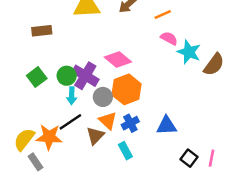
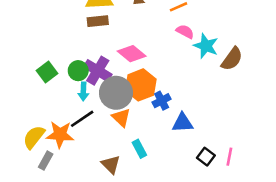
brown rectangle: (42, 31) -> (98, 21), moved
gray circle: (103, 97) -> (116, 93), size x1.6
blue cross: (130, 123) -> (162, 101), moved
brown triangle: (95, 136) -> (111, 164), moved, turned -30
gray rectangle: (35, 162) -> (46, 161), turned 63

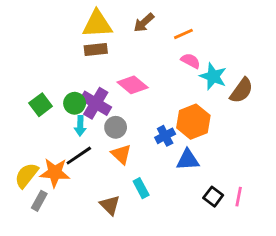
orange hexagon: (141, 85) -> (193, 122), moved
gray circle: (116, 93) -> (116, 127), size x0.6

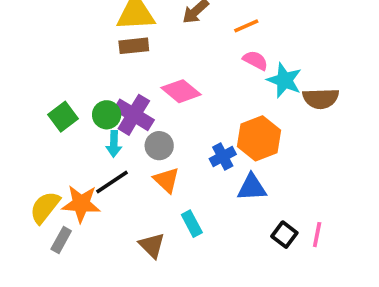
brown semicircle: (241, 91) -> (321, 98), turned 52

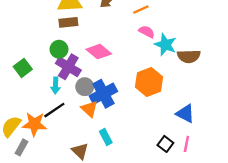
green circle: (107, 115) -> (59, 49), moved
blue cross: (223, 157) -> (103, 94), moved, size x1.6
blue triangle: (252, 187) -> (185, 114), moved, turned 30

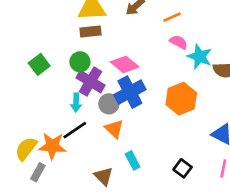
green square: (23, 68) -> (39, 64), moved
blue cross: (103, 94) -> (130, 92), moved
black square: (165, 144) -> (183, 168), moved

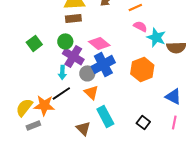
cyan rectangle: (133, 160) -> (105, 116), size x1.5
gray rectangle: (38, 172) -> (33, 125), turned 40

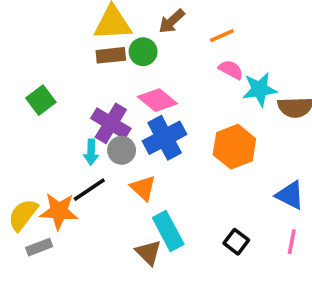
cyan star: (156, 37) -> (260, 89), turned -30
green circle: (65, 41) -> (143, 52), moved
gray circle: (87, 73) -> (122, 150), moved
brown triangle: (83, 128) -> (148, 252), moved

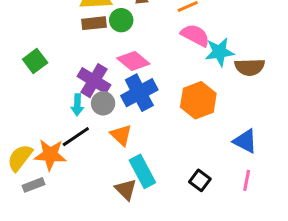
pink semicircle: (231, 70) -> (195, 35), size x1.4

